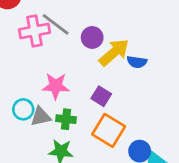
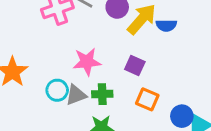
orange square: (109, 130) -> (147, 99), size x0.7

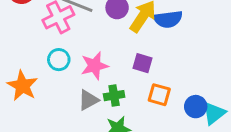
blue semicircle: (166, 25) -> (168, 19), size x1.4
cyan circle: (57, 90) -> (59, 60), moved

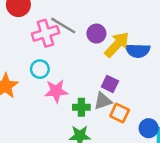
pink star: (95, 66) -> (56, 91), moved
gray triangle: (88, 100) -> (103, 101), moved

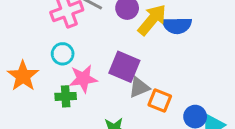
purple square: (110, 84) -> (124, 67), moved, size x1.5
green cross: (81, 107) -> (66, 96), moved

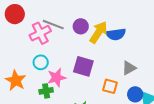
gray triangle: (139, 87) -> (129, 68), moved

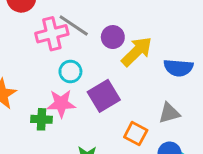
blue semicircle: (116, 34) -> (178, 68), moved
cyan circle: (41, 62) -> (70, 72), moved
purple square: (83, 66) -> (104, 96), turned 30

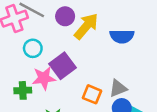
pink star: (61, 103) -> (44, 78), moved
gray triangle: (169, 113) -> (118, 88), moved
green cross: (42, 119) -> (23, 90), moved

